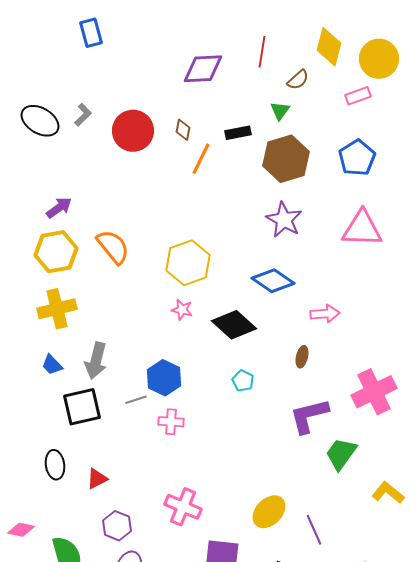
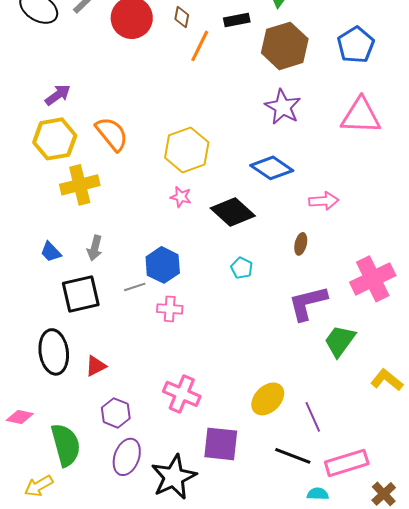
yellow cross: (57, 309) -> (80, 185), moved
gray arrow: (96, 361) -> (95, 248), size x0.7
black ellipse: (55, 465) -> (54, 352), size x1.5

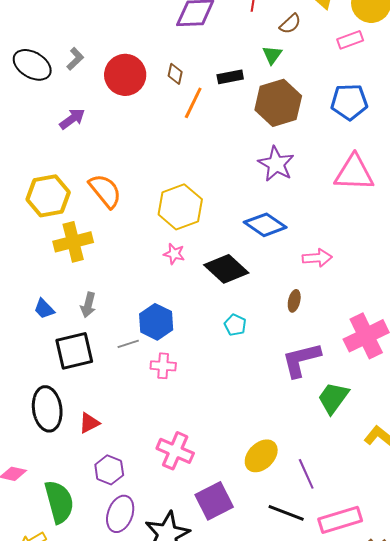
blue pentagon: (356, 45) -> (349, 102), turned 30
purple arrow: (58, 95) -> (72, 119), moved
purple square: (221, 444) -> (214, 501), turned -33

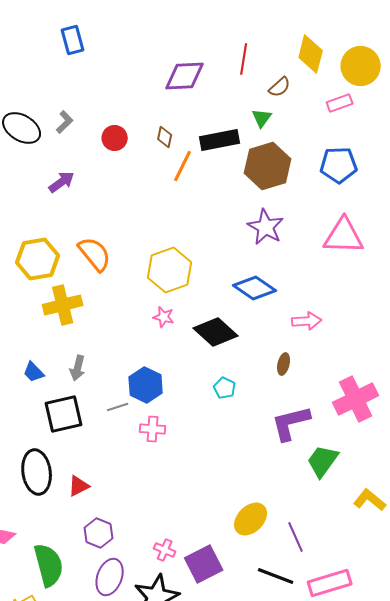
red circle: (125, 75) -> (115, 138), size x0.6
black rectangle: (230, 77) -> (220, 140), size x1.5
pink cross: (175, 451) -> (165, 550), moved, size x0.6

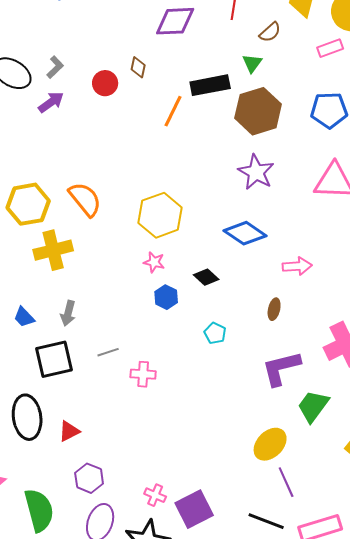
brown diamond: (165, 137) -> (138, 67), moved
purple arrow: (62, 182) -> (51, 102), moved
black diamond: (216, 332) -> (206, 277), size x0.6
blue hexagon: (146, 385) -> (166, 297), moved, size x0.7
yellow ellipse: (251, 519) -> (270, 444), moved

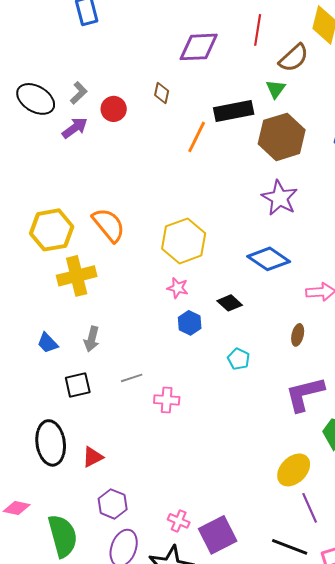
brown semicircle: (270, 32) -> (294, 58), size x1.4
red circle: (105, 83) -> (114, 109), moved
black square: (54, 359) -> (78, 385), size x0.7

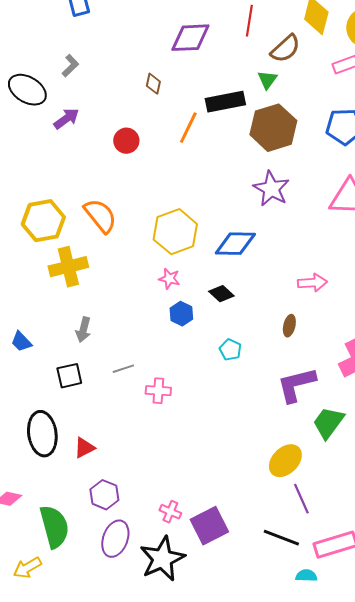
gray L-shape: (79, 93) -> (70, 66), moved
red circle: (114, 109) -> (126, 141), moved
blue diamond: (269, 259) -> (235, 244), moved, turned -33
blue trapezoid: (48, 343) -> (21, 342), moved

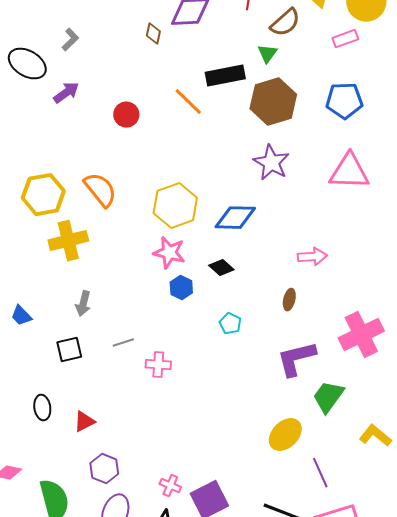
brown diamond: (153, 84) -> (153, 34), moved
orange line: (188, 128) -> (188, 102), turned -72
pink star: (169, 279) -> (169, 253), size x1.5
black ellipse: (42, 434) -> (42, 408), size x0.6
purple line: (301, 499) -> (320, 473), moved

